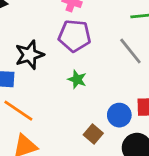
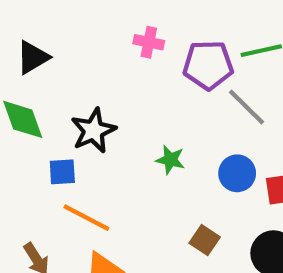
purple pentagon: (75, 36) -> (208, 65), moved
blue circle: (119, 115) -> (237, 173), moved

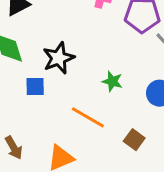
orange line: (86, 218) -> (88, 117), moved

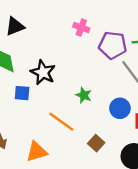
black star: (59, 58) -> (43, 72), turned -30

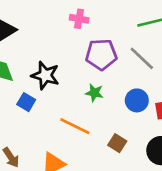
purple pentagon: (113, 45) -> (101, 54), moved
blue square: (22, 93) -> (26, 102), turned 35

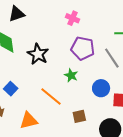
blue square: (26, 102) -> (11, 89), moved
brown square: (117, 143) -> (79, 116), turned 32

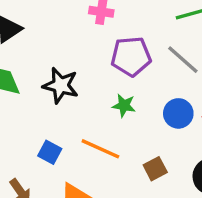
blue square: (11, 89) -> (50, 152), moved

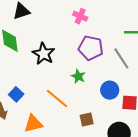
blue square: (50, 152) -> (16, 94), moved

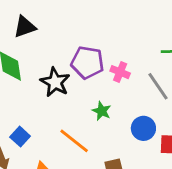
pink cross: (80, 16) -> (120, 72), moved
purple pentagon: (91, 48) -> (87, 62), moved

